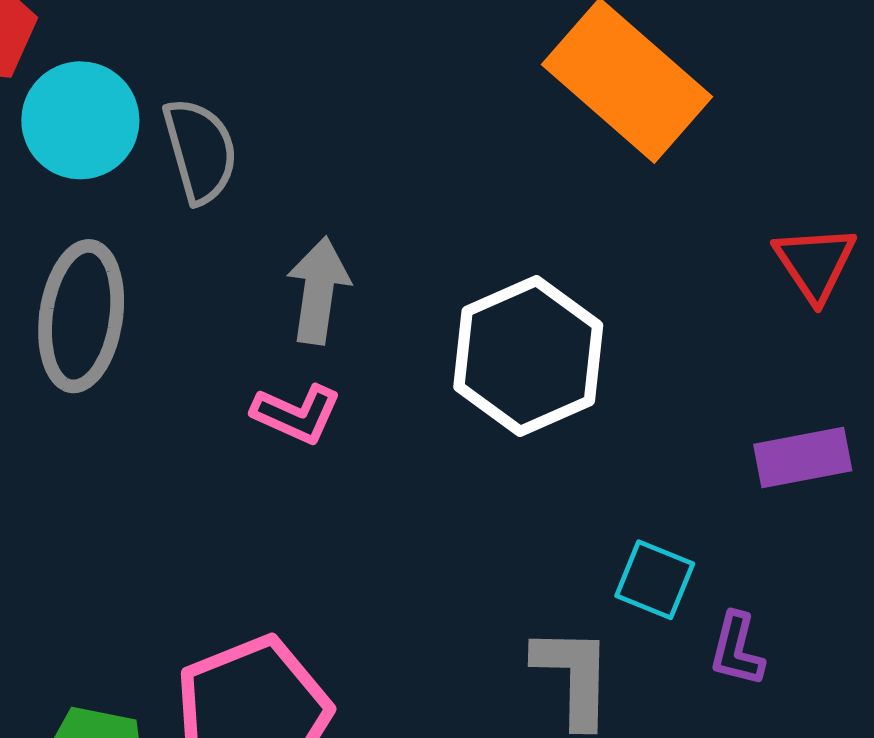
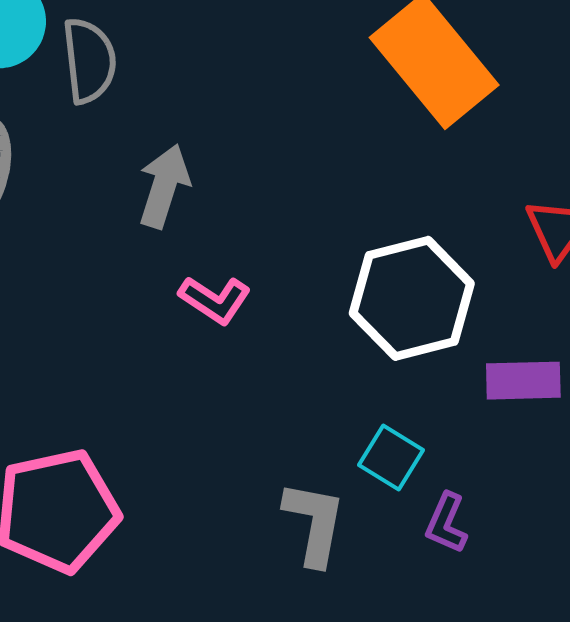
white hexagon: (528, 356) -> (412, 298), moved
pink L-shape: (296, 414) -> (215, 300), moved

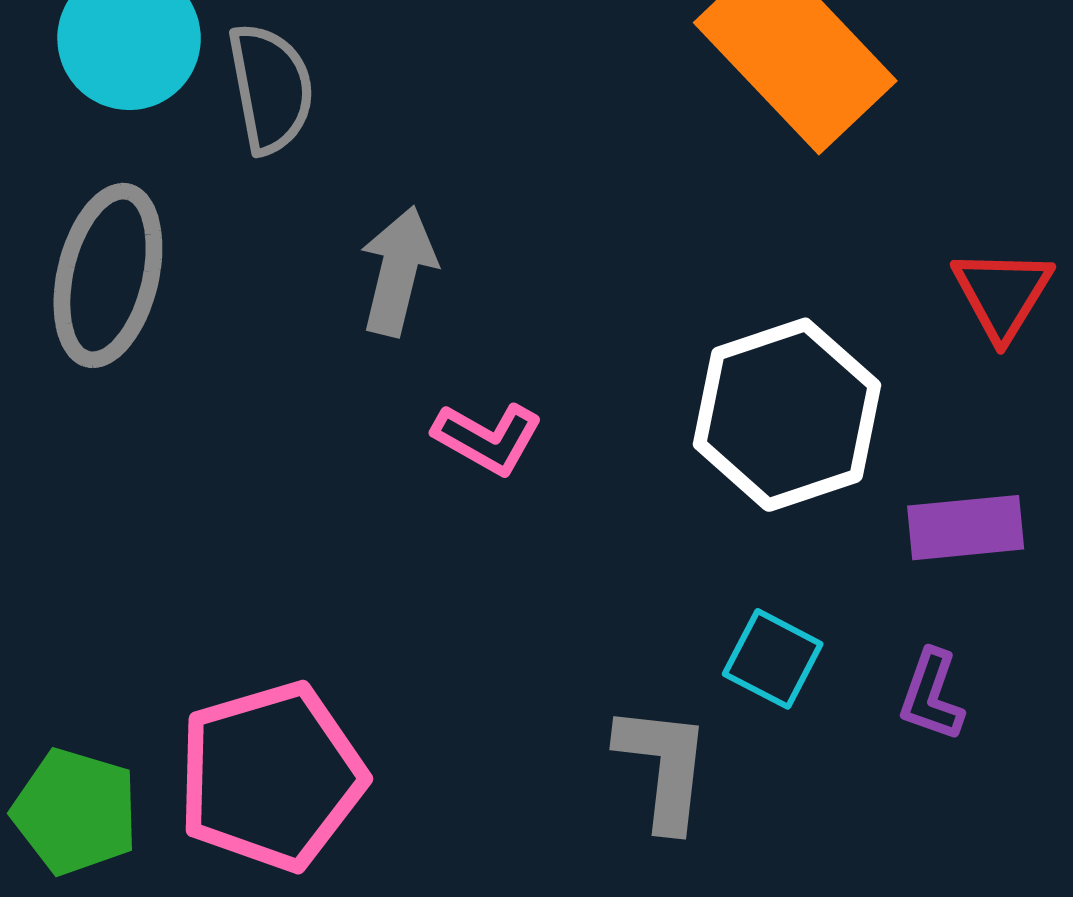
purple L-shape: (446, 523) -> (931, 695), moved

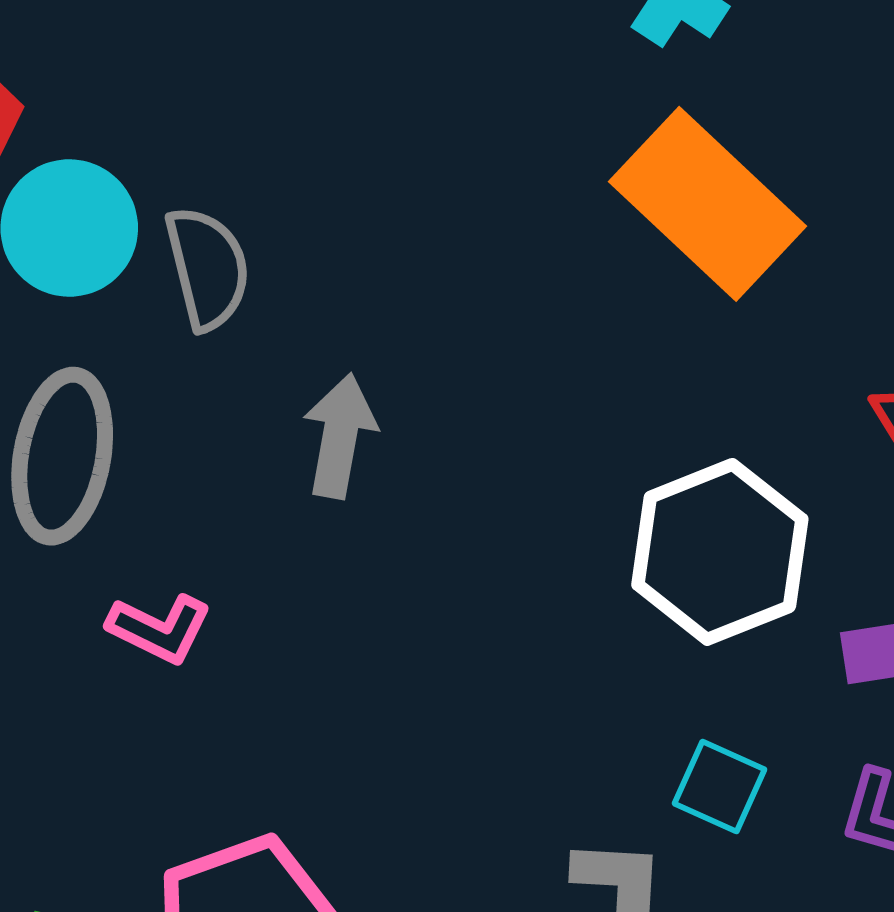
pink L-shape: (488, 438) -> (160, 629), moved

